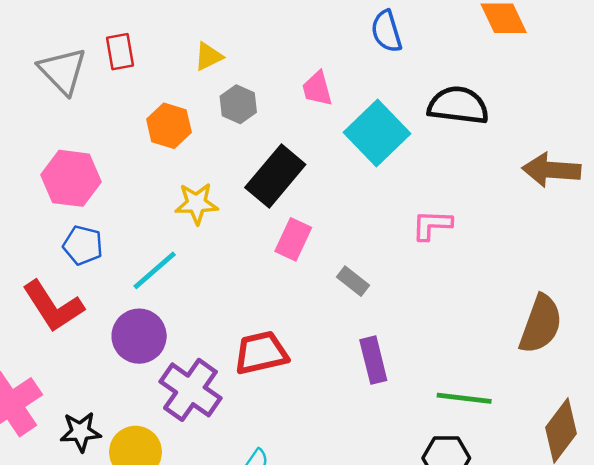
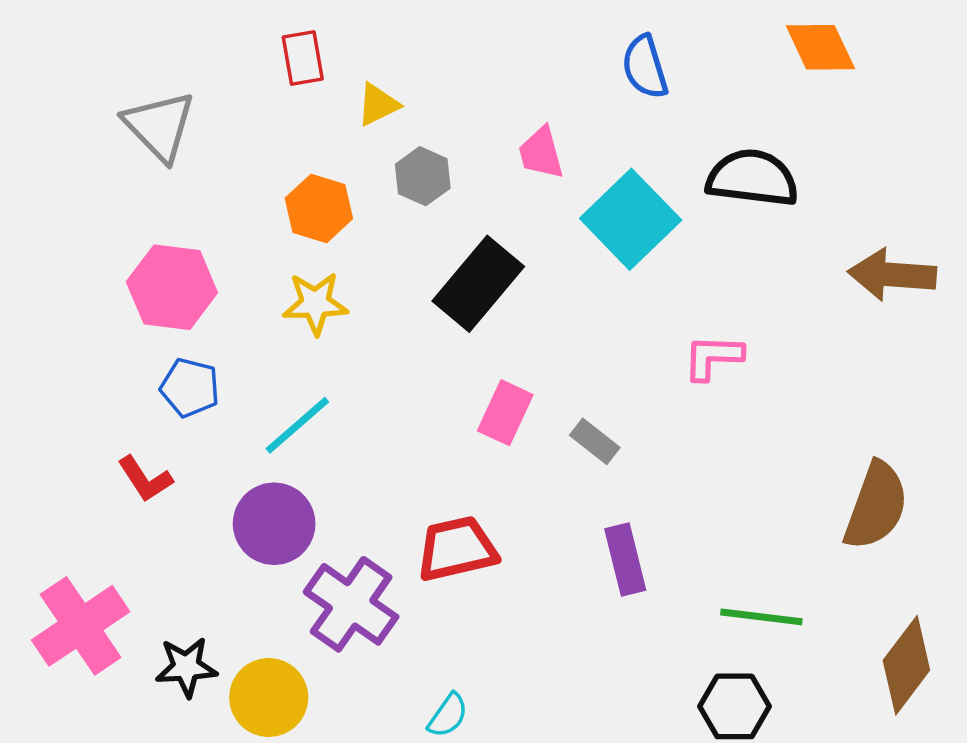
red rectangle: (120, 52) -> (303, 58), moved
yellow star: (196, 203) -> (315, 303), moved
pink rectangle: (293, 239) -> (505, 413), moved
red L-shape: (53, 306) -> (145, 479), size x0.6

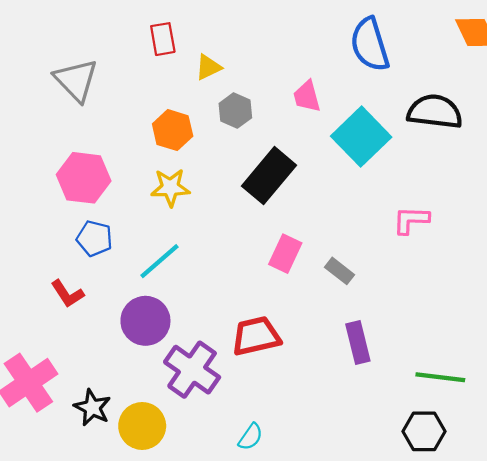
blue semicircle: (645, 67) -> (370, 44), size x1.4
black star: (186, 667) -> (92, 408), turned 30

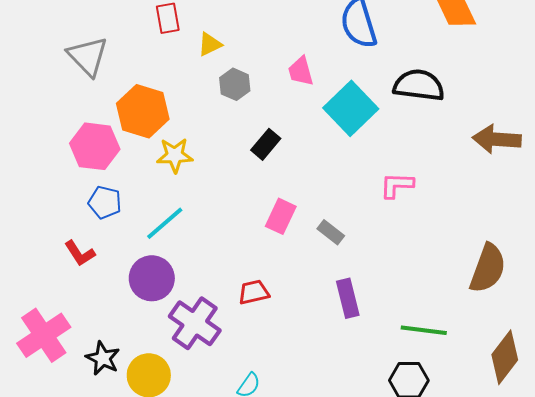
orange hexagon: (173, 130) -> (143, 111), moved, size x1.4
black rectangle: (269, 176) -> (266, 144), size x0.6
red trapezoid: (256, 336) -> (254, 292), size x0.7

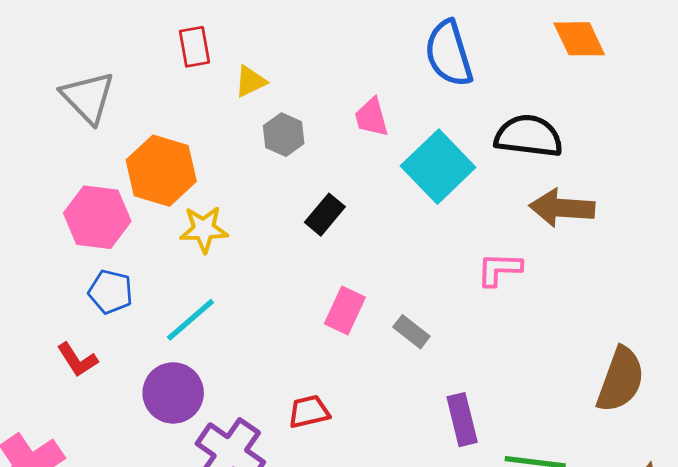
brown arrow: (497, 139) -> (562, 208), moved
purple rectangle: (348, 298) -> (462, 420), moved

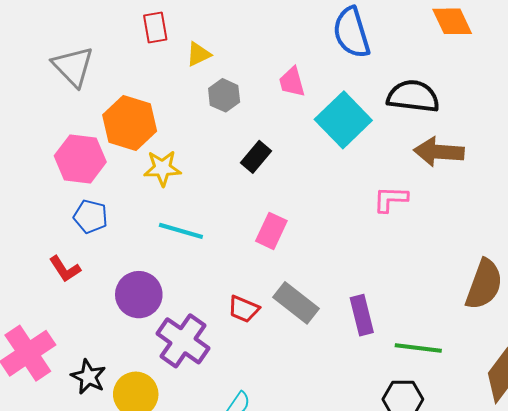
cyan line: (190, 320) -> (181, 231), moved, turned 57
gray rectangle: (411, 332) -> (296, 303), moved, size x1.6
red trapezoid: (309, 412) -> (244, 309), turned -144

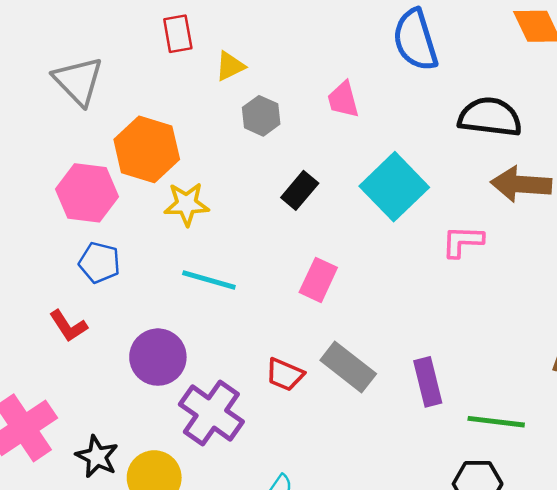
cyan square: (343, 120) -> (394, 187), moved

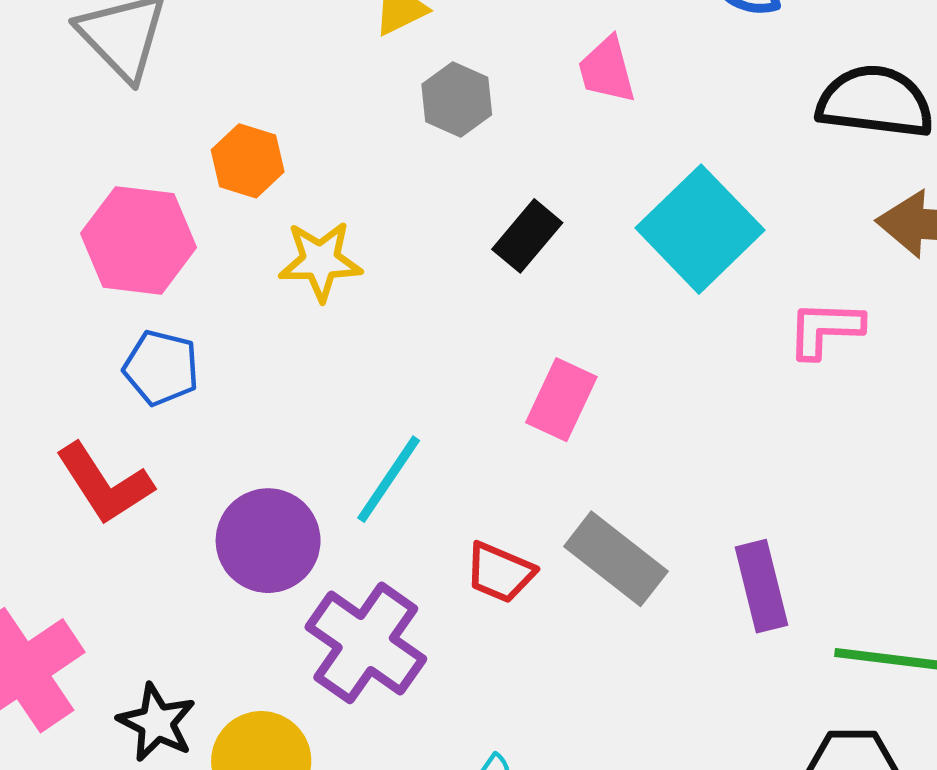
orange hexagon: (147, 149) -> (248, 161), size x0.6
cyan line: (209, 280) -> (389, 479), moved, turned -72
red L-shape: (68, 326) -> (104, 484), size x1.4

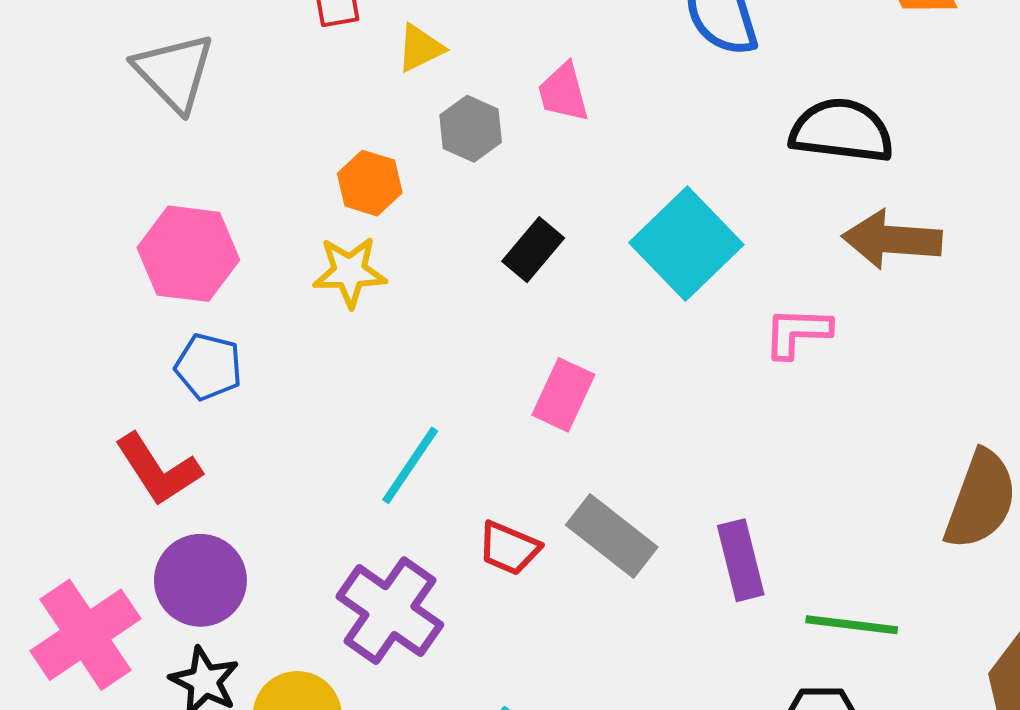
pink trapezoid: (607, 70) -> (563, 92), moved
orange hexagon: (248, 161) -> (370, 183), moved
purple circle: (268, 541) -> (200, 580), moved

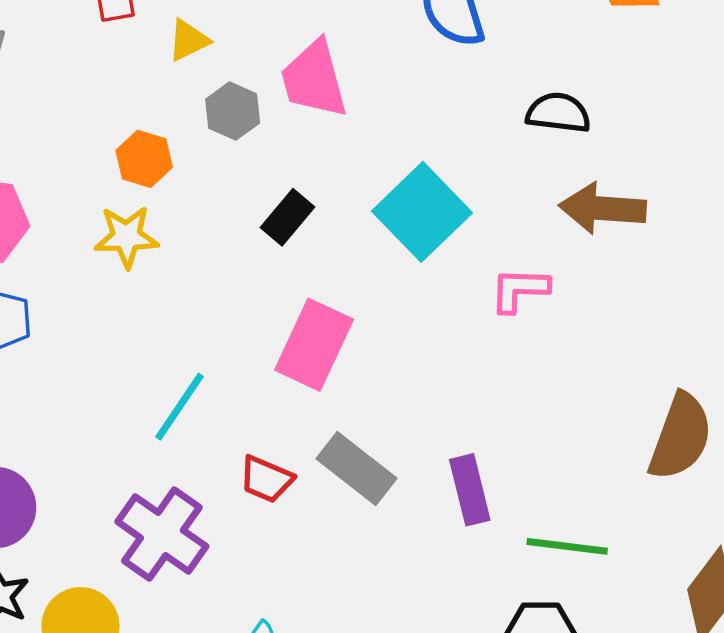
pink trapezoid: (563, 92) -> (314, 79), size x1.5
black semicircle: (842, 131) -> (558, 113), size x0.7
pink rectangle: (563, 395) -> (314, 345), size x1.4

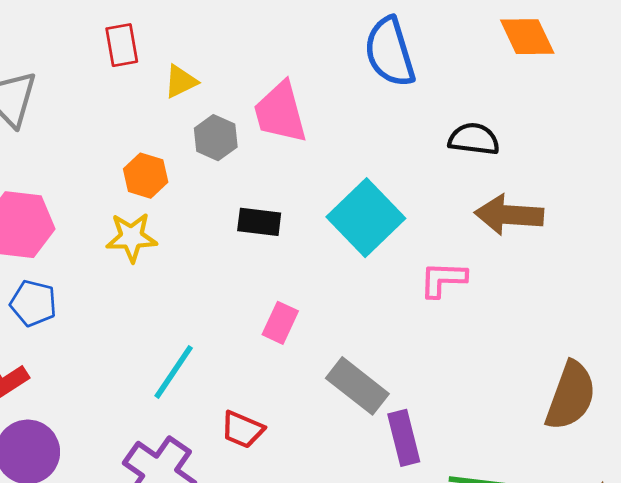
black rectangle: (288, 217) -> (259, 222), turned 57
pink rectangle: (314, 345) -> (280, 323), size x0.6
gray rectangle: (357, 469) -> (357, 386), moved

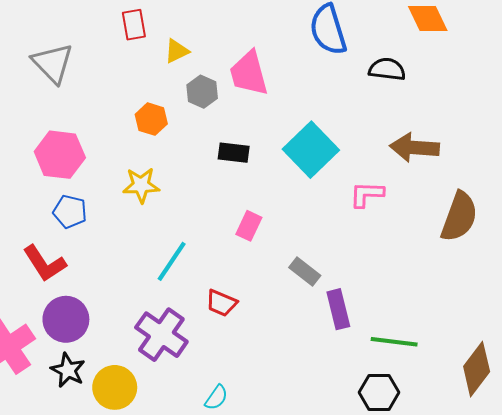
black semicircle: (474, 139) -> (387, 69), moved
yellow star: (132, 237) -> (141, 185), moved
gray rectangle: (357, 386) -> (305, 272), size x0.7
brown semicircle: (571, 396) -> (459, 217), moved

